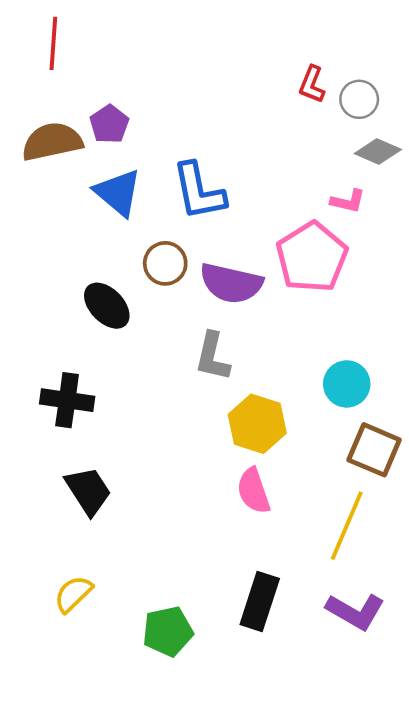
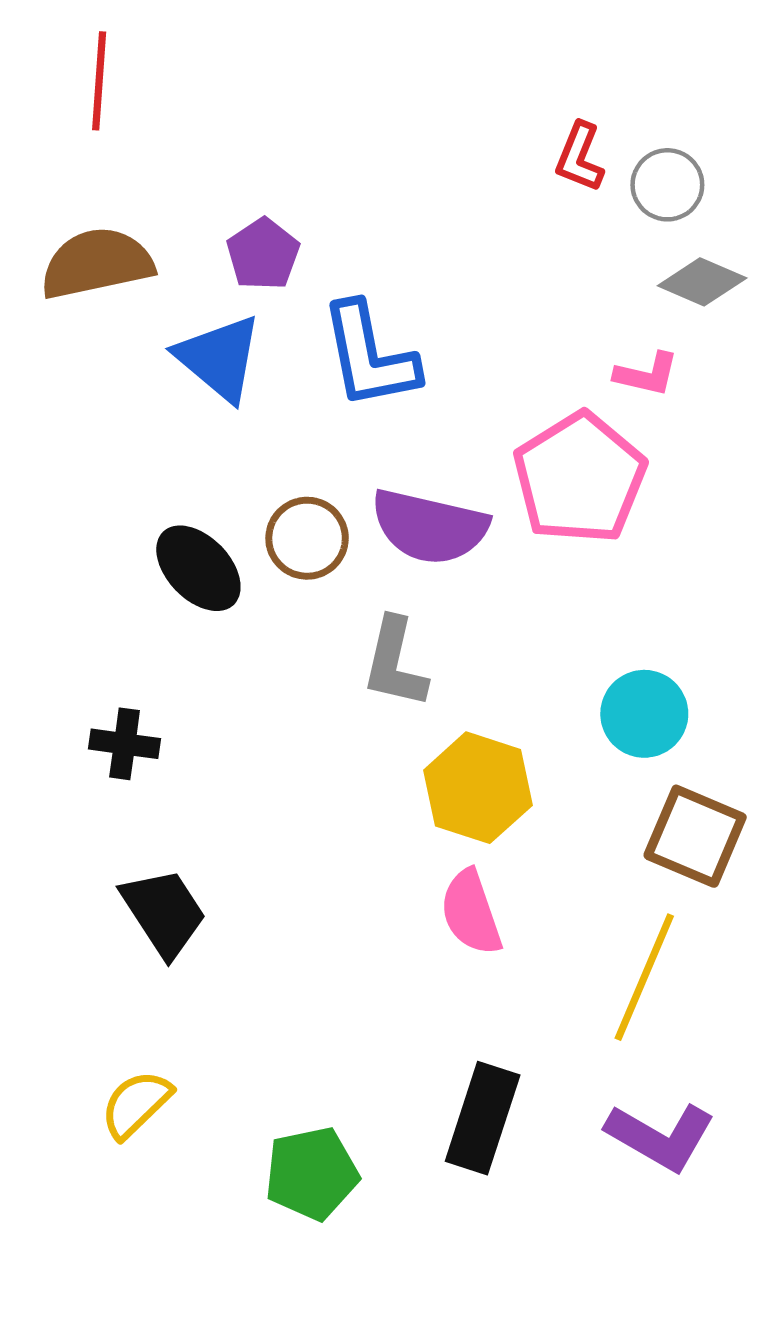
purple pentagon: (109, 124) -> (263, 254), moved
brown circle: (165, 263) -> (307, 538), moved
black cross: (67, 400) -> (125, 744), size x0.7

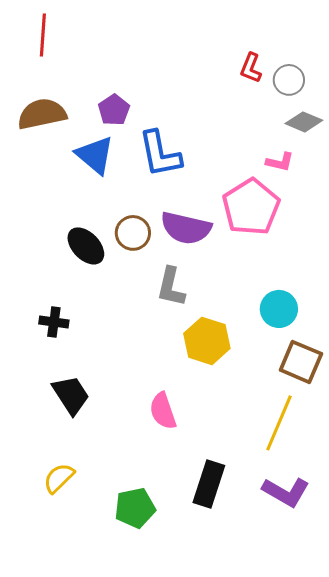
pink semicircle: (471, 912) -> (163, 411), moved

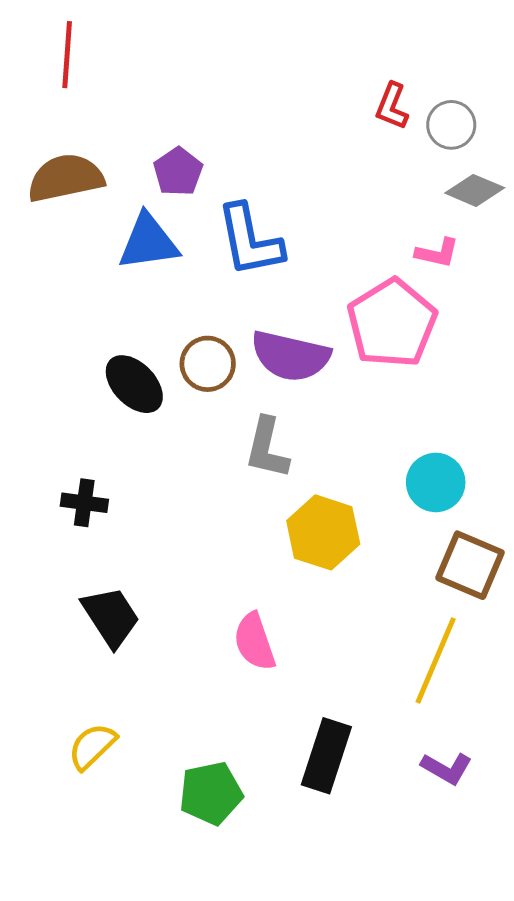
blue triangle: (95, 155) -> (148, 242), turned -48
purple L-shape: (286, 492) -> (447, 768), size x0.7

